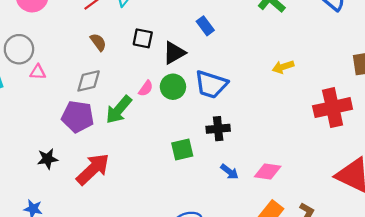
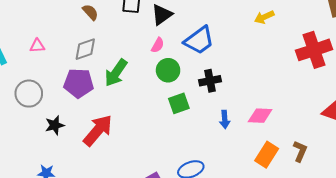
gray circle: (19, 49) -> (29, 94), moved
blue trapezoid: (211, 84) -> (199, 40), turned -48
green circle: (173, 87) -> (168, 70), moved
pink semicircle: (146, 88) -> (158, 45), moved
blue arrow: (229, 172) -> (225, 119), turned 54

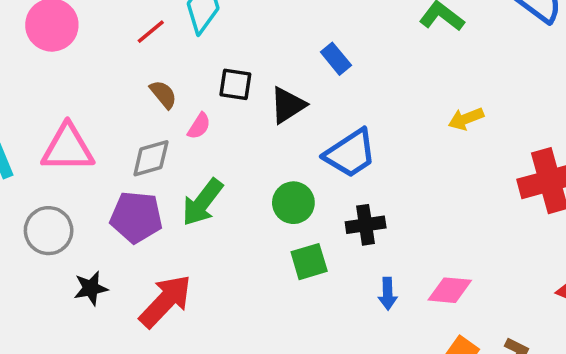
pink semicircle: (158, 45) -> (199, 126), moved
pink triangle: (37, 46) -> (68, 148), size x2.0

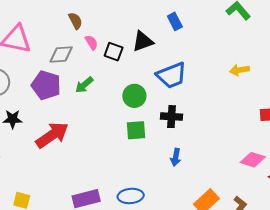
black square: (235, 84) -> (114, 52), moved
pink semicircle: (199, 126) -> (91, 42), turned -77
green arrow: (202, 202) -> (84, 85), size x0.7
pink diamond: (450, 290) -> (253, 160), moved

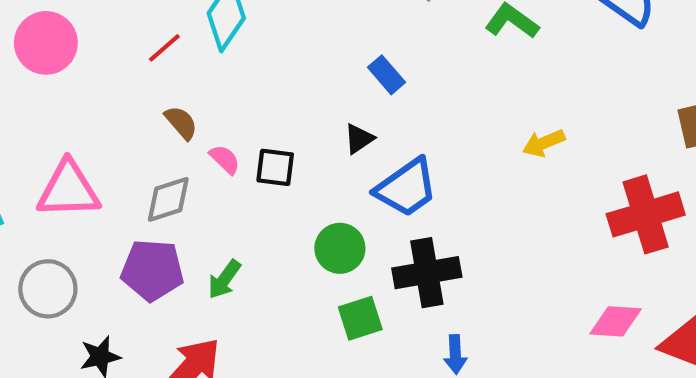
black triangle: (143, 41) -> (359, 139), moved, size x0.7
green arrow: (84, 85) -> (224, 279), moved
black cross: (172, 117) -> (427, 273), size x1.4

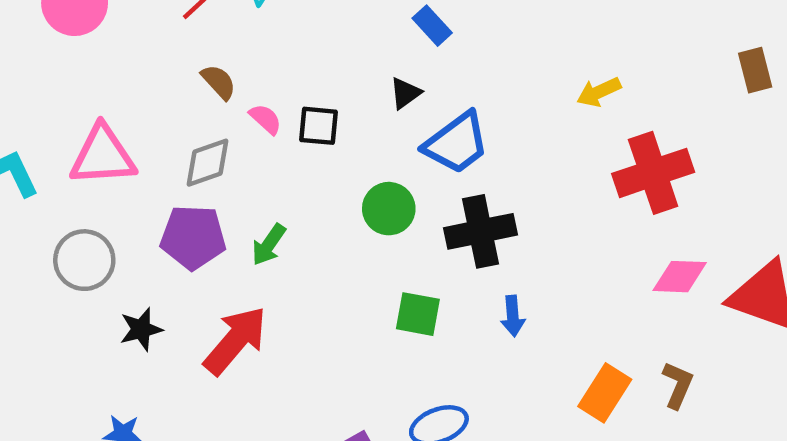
red cross: (646, 214) -> (653, 173), moved
green square: (360, 318) -> (418, 314), moved, turned 30

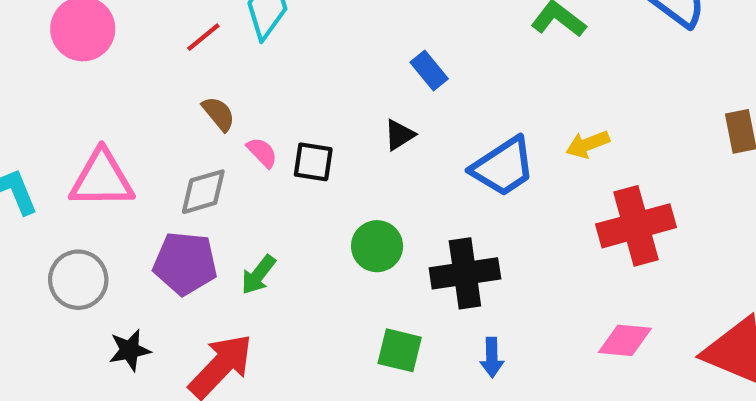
blue trapezoid: (457, 143) -> (503, 167), moved
pink diamond: (680, 277) -> (625, 340), moved

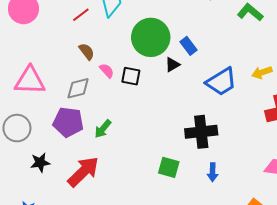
blue rectangle: (429, 71) -> (189, 46), moved
green circle: (377, 246) -> (151, 37), moved, size x1.6

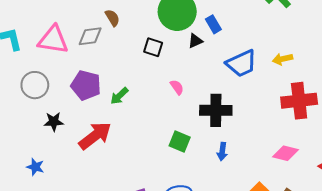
pink semicircle: (107, 71) -> (177, 87), moved
gray diamond: (78, 88) -> (90, 36), moved

